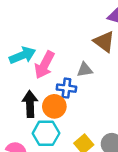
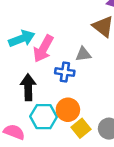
orange circle: (54, 106) -> (68, 110), moved

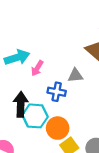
pink arrow: (43, 49) -> (37, 68), size x0.6
cyan hexagon: (44, 117) -> (35, 116), moved

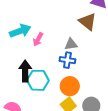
blue cross: (57, 92) -> (67, 60), moved
orange circle: (58, 128) -> (70, 86), moved

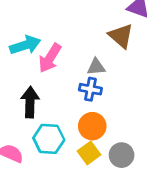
pink arrow: (38, 39) -> (50, 58), size x1.5
cyan hexagon: (38, 80) -> (49, 139), moved

